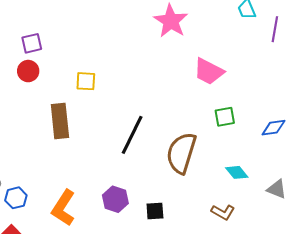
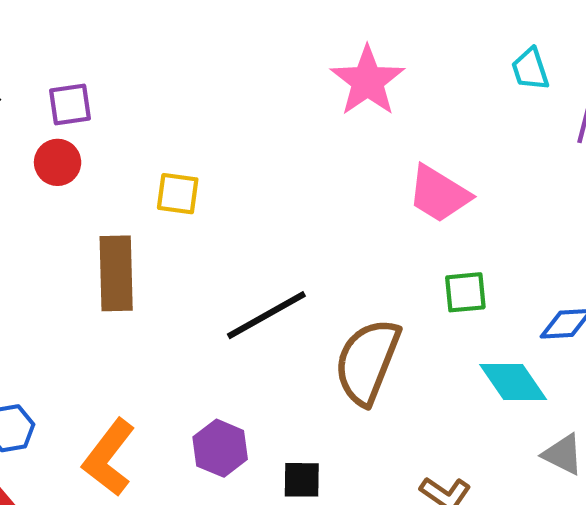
black line: (132, 135) -> (266, 315), turned 30
cyan diamond: (237, 172) -> (513, 382), moved, size x1.4

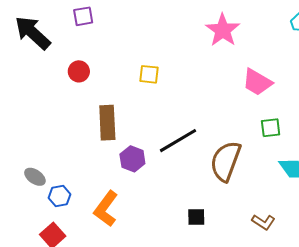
purple square: (70, 104) -> (83, 16), moved
yellow square: (178, 194) -> (149, 74), moved
purple hexagon: (220, 448) -> (132, 159), moved

